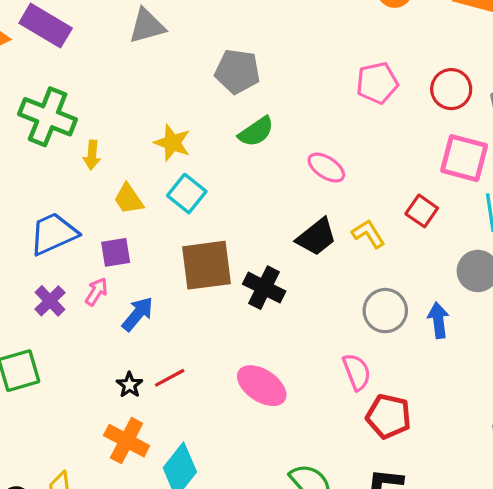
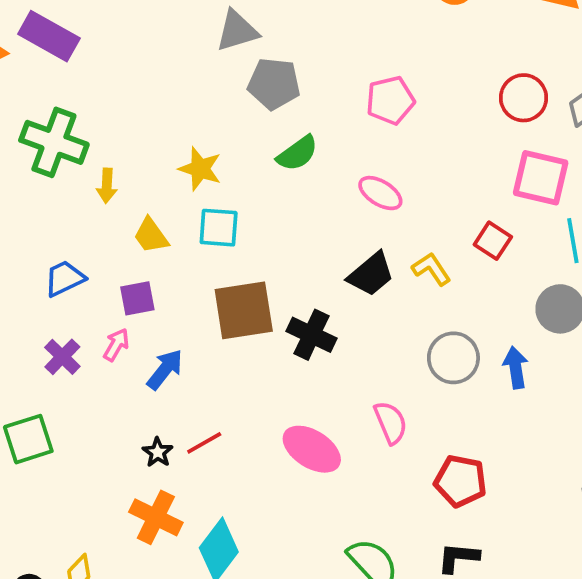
gray triangle: (147, 26) -> (237, 31), moved
pink pentagon: (377, 83) -> (390, 100), moved
cyan square: (187, 194) -> (219, 228), turned -33
blue trapezoid: (53, 234) -> (64, 278), size x0.7
pink semicircle: (357, 372) -> (391, 423), moved

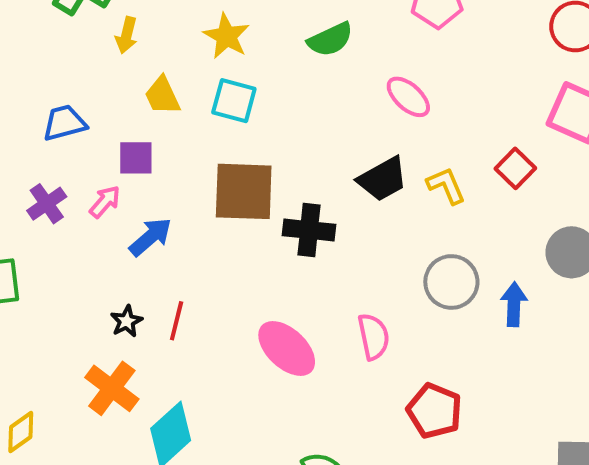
black cross: (311, 335) -> (309, 230), turned -30
red line: (204, 443) -> (177, 321), turned -57

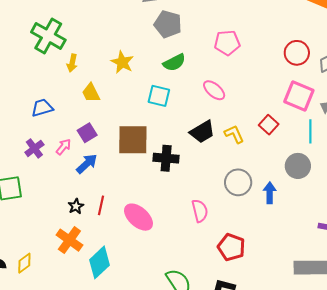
cyan square: (234, 101) -> (159, 96), moved
purple square: (136, 158) -> (87, 133), moved, turned -30
pink ellipse: (287, 348) -> (138, 217), moved

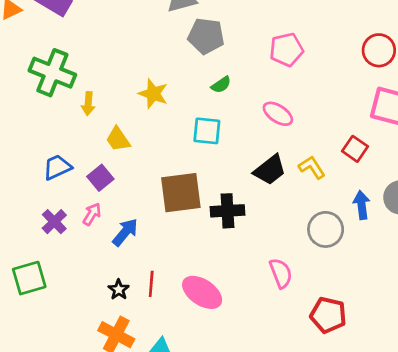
green semicircle: (174, 62) -> (221, 85), size x0.7
purple square: (87, 133) -> (100, 178), moved
blue arrow: (270, 193) -> (362, 205), moved

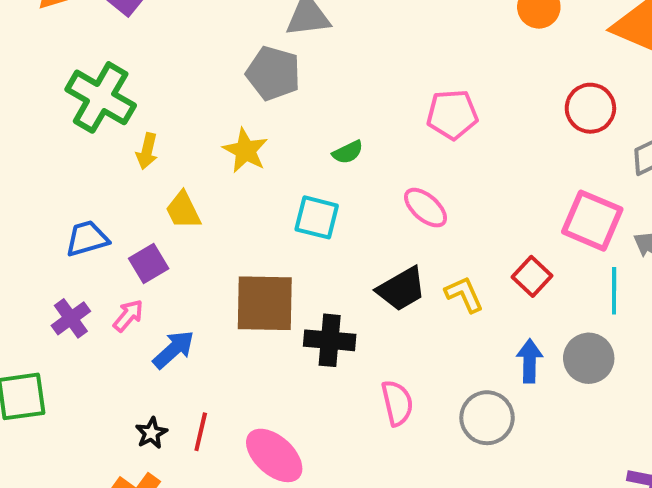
gray pentagon: (206, 36) -> (273, 73), moved
red circle: (379, 50) -> (590, 108), moved
gray circle: (326, 229) -> (487, 418), moved
pink semicircle: (281, 273) -> (397, 403), moved

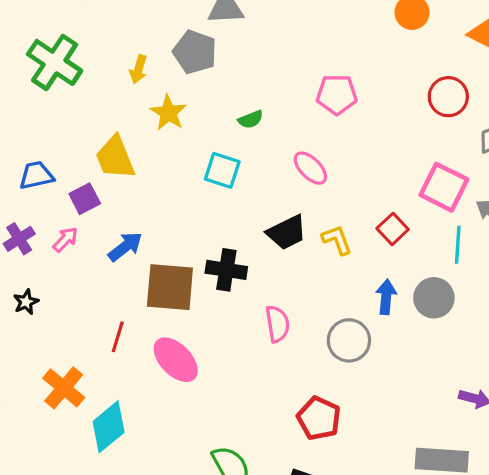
yellow arrow: (147, 151) -> (138, 69), moved
yellow trapezoid: (183, 210) -> (115, 158), size x1.4
brown square: (265, 303) -> (170, 287), moved
blue arrow: (174, 350) -> (125, 247), moved
black star: (151, 433) -> (26, 302), moved

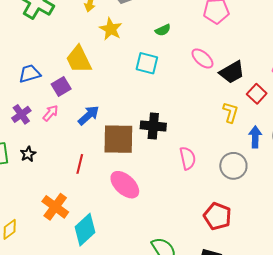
black trapezoid: (287, 232) -> (232, 72), moved
yellow L-shape: (337, 240) -> (231, 112), moved, turned 40
red line: (118, 337) -> (80, 164), moved

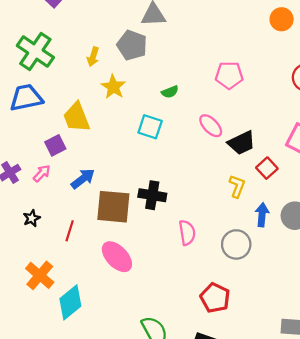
blue trapezoid: (30, 74) -> (26, 98), moved, size x1.4
black star: (28, 154) -> (32, 218), moved

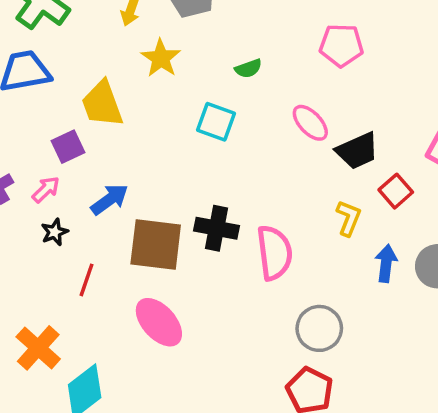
black star: (32, 218) -> (55, 232), moved
pink semicircle: (187, 233) -> (274, 253), moved, size x1.4
gray circle: (236, 244) -> (319, 328), moved

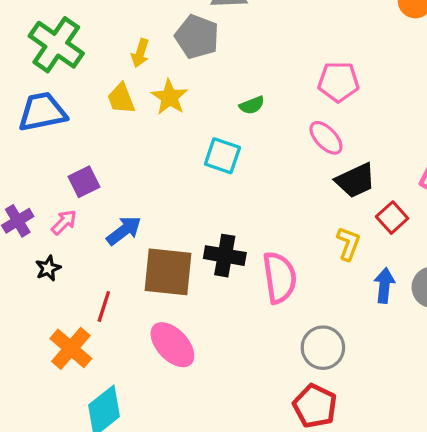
yellow trapezoid: (102, 104) -> (121, 99), moved, size x0.7
pink ellipse: (310, 123) -> (326, 138), moved
black star: (55, 232) -> (48, 268), moved
orange cross: (38, 348) -> (71, 348), moved

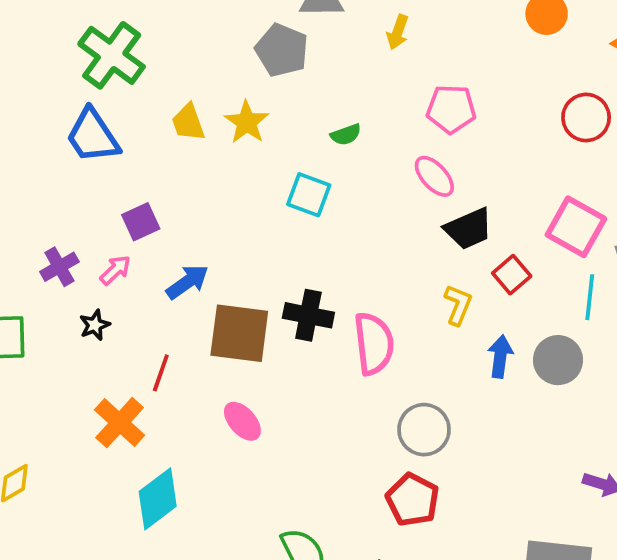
yellow arrow: (140, 53) -> (398, 32), moved
blue trapezoid: (42, 112) -> (93, 136), turned -114
pink ellipse: (172, 345) -> (242, 421), size x0.7

